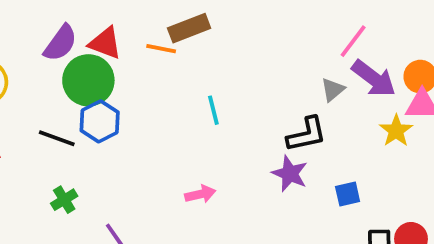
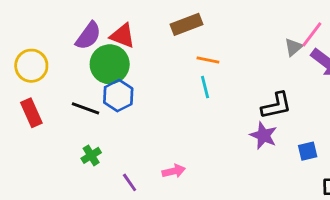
orange line: (161, 49) -> (208, 60), moved
gray triangle: (333, 90) -> (293, 47), moved
pink arrow: (200, 194) -> (174, 171), moved

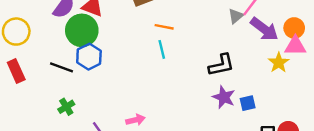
purple star: (263, 135) -> (224, 97), moved

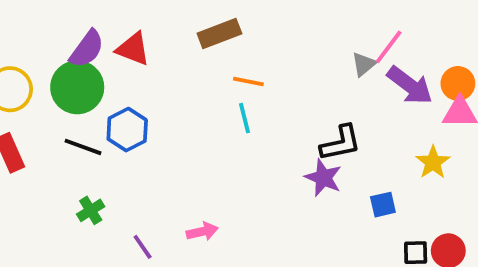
green circle: (82, 30) -> (77, 87), moved
yellow star: (279, 63) -> (433, 162), moved
purple star: (224, 97) -> (323, 178), moved

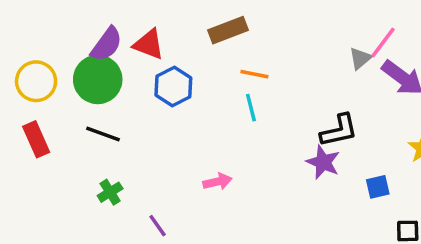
blue hexagon: (127, 130) -> (173, 86), moved
pink arrow: (202, 231) -> (217, 182), moved

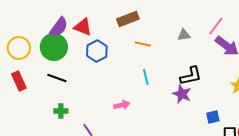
gray triangle: (360, 58) -> (184, 35), moved, turned 32
cyan line: (251, 108) -> (146, 77), moved
blue square: (378, 187) -> (213, 117), moved
green cross: (110, 192) -> (61, 111), turned 32

